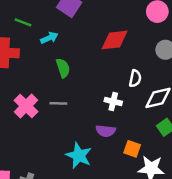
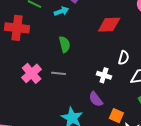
cyan arrow: (49, 38) -> (61, 11), moved
purple semicircle: (106, 131) -> (96, 99), turned 42

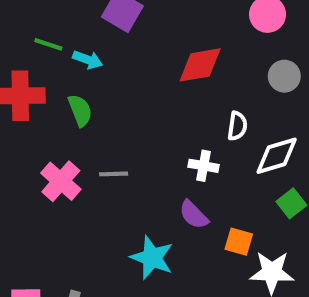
cyan arrow: (61, 11) -> (88, 60), moved, turned 48
green semicircle: (65, 44) -> (80, 110), moved

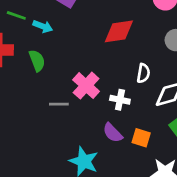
pink cross: (61, 181) -> (86, 86), moved
orange square: (239, 242) -> (141, 138), moved

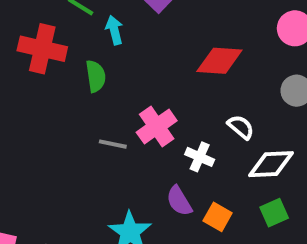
cyan arrow: (43, 26) -> (114, 30), turned -138
white semicircle: (143, 73) -> (241, 127), turned -72

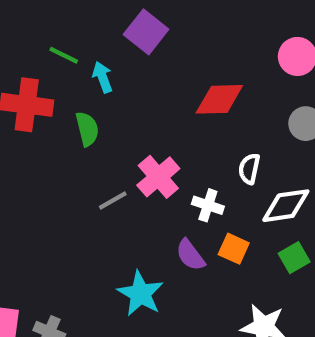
white semicircle: (241, 127) -> (249, 169), turned -112
gray line: (113, 144) -> (113, 200), turned -36
orange square: (218, 217) -> (234, 249), moved

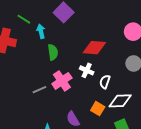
green semicircle: (87, 129) -> (53, 52), moved
white cross: (208, 205) -> (87, 70), moved
orange square: (234, 249) -> (98, 109), moved

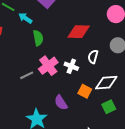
cyan arrow: (41, 31) -> (25, 18), turned -40
white cross: (87, 70) -> (71, 66), moved
white semicircle: (105, 82) -> (93, 57), moved

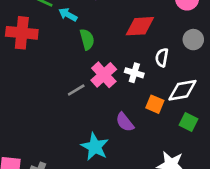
green square: (109, 107) -> (189, 122), turned -32

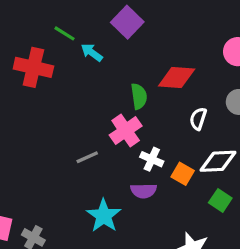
green semicircle: (87, 39) -> (139, 96), moved
white cross: (134, 73) -> (152, 159), moved
gray line: (76, 90) -> (87, 157), moved
purple semicircle: (125, 122) -> (144, 191), turned -60

